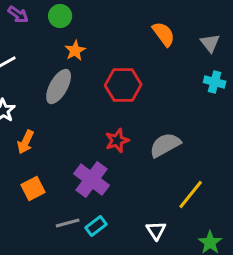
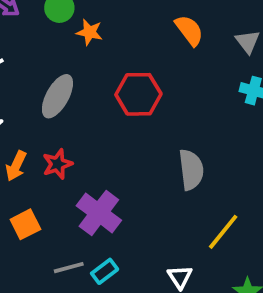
orange star: (75, 50) -> (89, 32), moved, turned -30
red star: (117, 140) -> (57, 164), moved
gray semicircle: (165, 145) -> (191, 170), turned 112

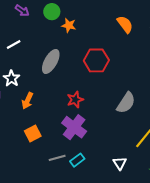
red star: (57, 164) -> (75, 100), moved
gray semicircle: (191, 170) -> (126, 103), turned 40

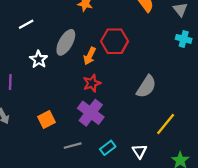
white star: (12, 78) -> (39, 59), moved
orange arrow: (27, 101) -> (90, 56), moved
cyan rectangle: (77, 160) -> (108, 148), moved

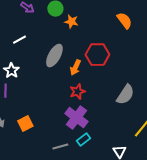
white star: (39, 59) -> (11, 71), moved
orange square: (47, 119) -> (25, 124), moved
cyan rectangle: (108, 148) -> (83, 140), moved

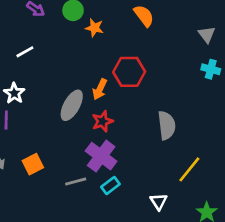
orange semicircle: (124, 21) -> (144, 16), moved
gray ellipse: (54, 56) -> (72, 105), moved
gray semicircle: (125, 95) -> (167, 125), turned -40
gray line: (60, 147) -> (76, 181), moved

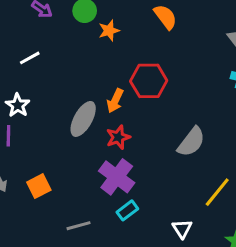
orange star: (94, 28) -> (109, 31), turned -30
gray semicircle: (167, 125) -> (191, 142), turned 44
gray line: (76, 181) -> (79, 226), moved

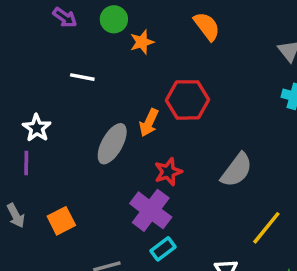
white line: (30, 58) -> (82, 77), moved, turned 40
red star: (118, 137) -> (168, 172), moved

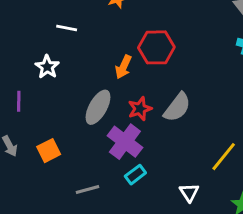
white star: (37, 128) -> (47, 67), moved
gray ellipse: (112, 144) -> (98, 107), moved
gray semicircle: (237, 170) -> (177, 107), moved

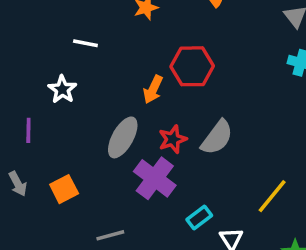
cyan rectangle: (135, 175) -> (199, 217), moved

